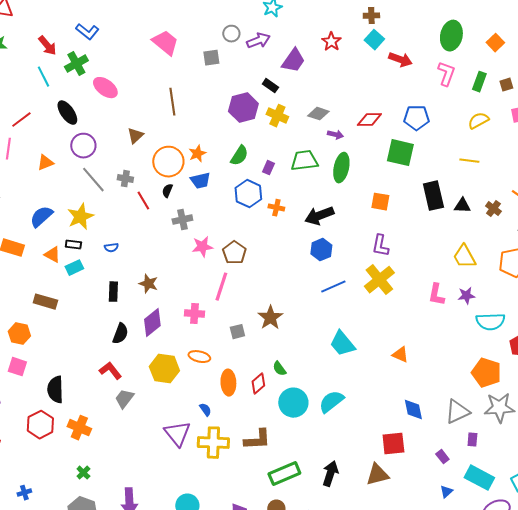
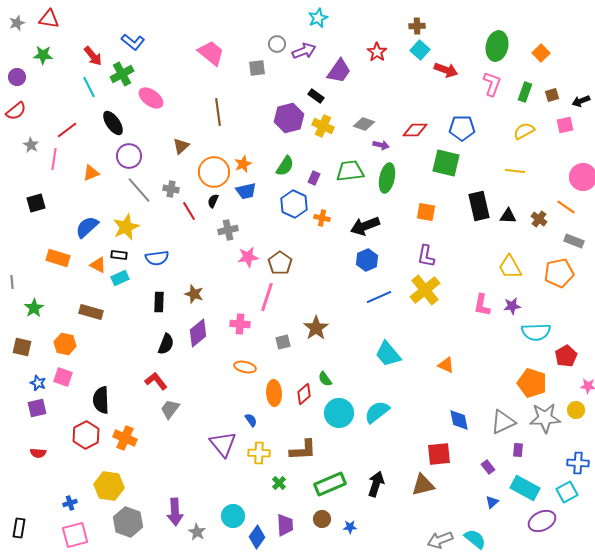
blue semicircle: (111, 248) -> (157, 258), size x1.6
yellow hexagon: (164, 369) -> (109, 486), moved
yellow cross: (213, 443) -> (259, 453), size x0.7
green cross: (83, 473) -> (279, 483), moved

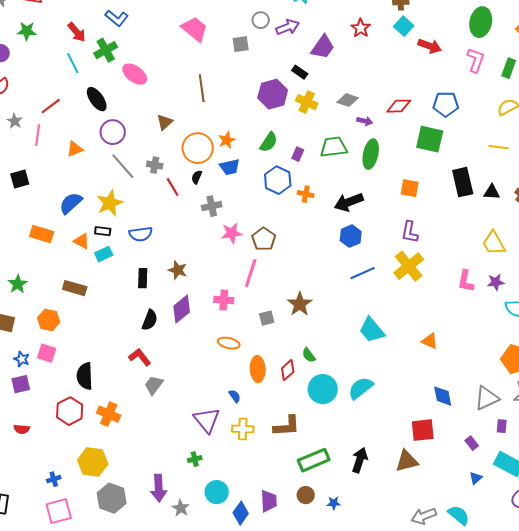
green cross: (279, 483) -> (195, 459), moved, turned 32

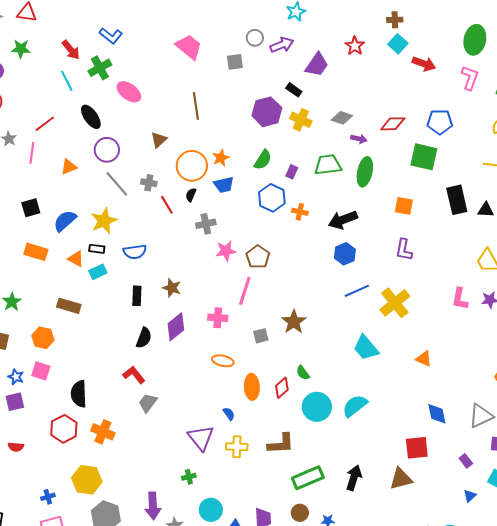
black square: (20, 179) -> (31, 208), moved
yellow cross: (409, 266) -> (395, 303), moved

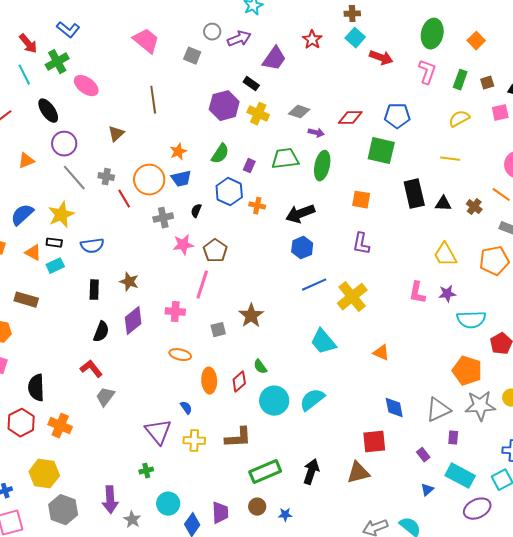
gray square: (235, 62) -> (192, 56), turned 30
orange circle: (192, 166) -> (149, 180), moved
black semicircle: (191, 195) -> (196, 211), moved

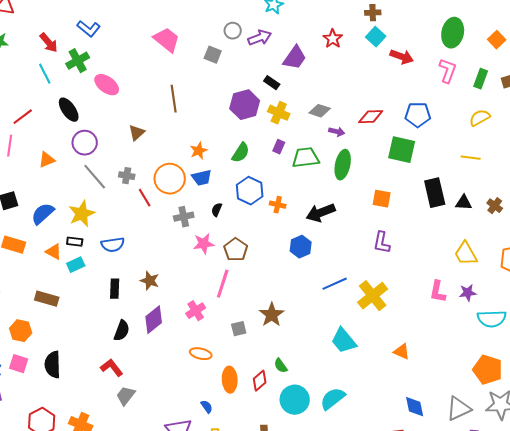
purple rectangle: (249, 166) -> (279, 147), moved
blue hexagon: (302, 248) -> (301, 247), moved
pink cross: (175, 312) -> (196, 311), turned -36
black semicircle: (36, 388) -> (53, 365), moved

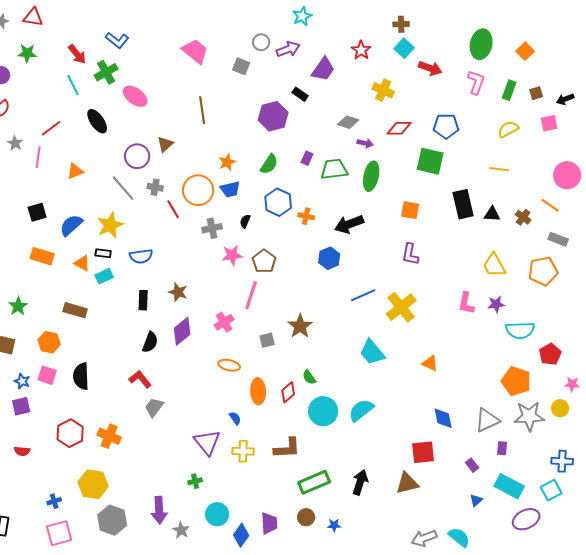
yellow cross: (279, 113) -> (383, 90), moved
purple circle: (85, 143) -> (137, 156), moved

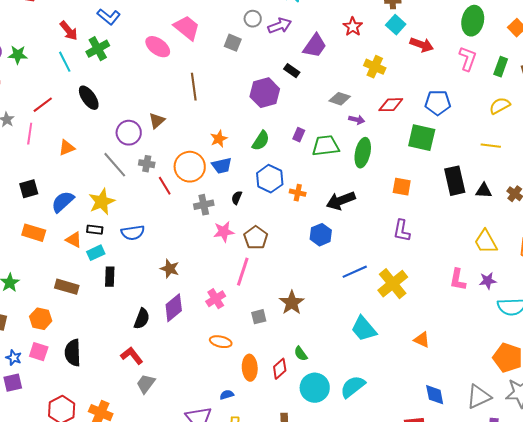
green star: (27, 53) -> (18, 55), moved
pink ellipse: (135, 96) -> (158, 47), moved
black rectangle: (143, 300) -> (110, 277), moved
blue semicircle: (235, 418) -> (227, 395), turned -72

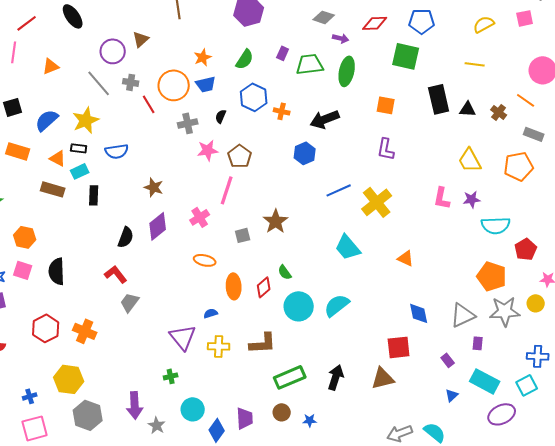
brown rectangle: (67, 287) -> (53, 189), moved

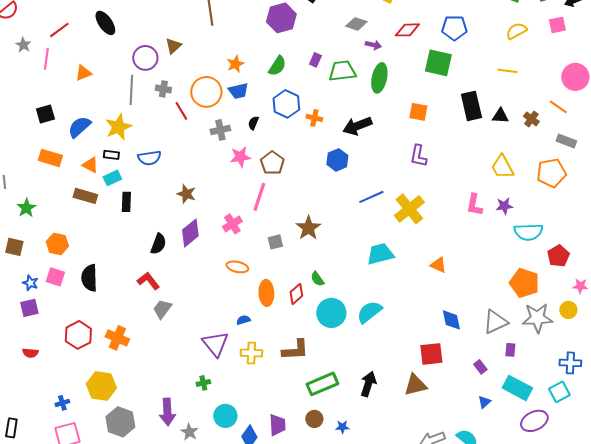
gray line: (99, 83) -> (131, 90), turned 44
cyan trapezoid: (348, 247) -> (380, 254), turned 116

